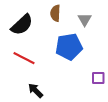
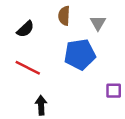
black semicircle: (22, 25) -> (25, 29), size x0.7
black arrow: (36, 91) -> (41, 105), turned 42

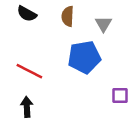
black semicircle: (25, 29) -> (27, 14), moved, turned 72
black arrow: (41, 105) -> (27, 107), moved

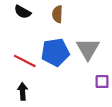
gray triangle: (103, 24) -> (88, 49), moved, size x1.6
blue pentagon: (84, 57) -> (55, 52), moved

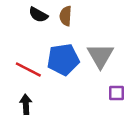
black semicircle: (23, 12) -> (38, 15), moved

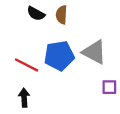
gray triangle: (100, 56) -> (94, 52), turned -32

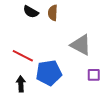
blue pentagon: (59, 56) -> (49, 73), moved

